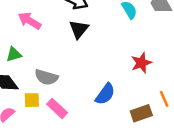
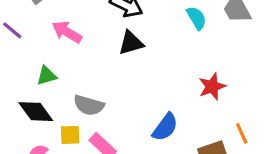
black triangle: (79, 29) -> (131, 43), turned 35

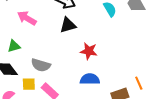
red star: (212, 87) -> (89, 51), moved, turned 30
blue semicircle: (165, 127) -> (90, 79), turned -126

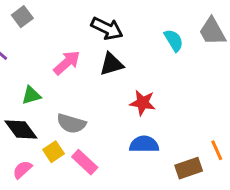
pink arrow: (27, 18) -> (67, 63), moved, turned 108
yellow square: (29, 84) -> (54, 152), turned -32

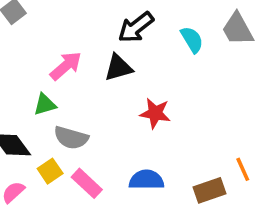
black arrow: (107, 29) -> (136, 27), moved, turned 116
green triangle: (31, 95) -> (45, 104), moved
blue semicircle: (144, 144) -> (146, 180), moved

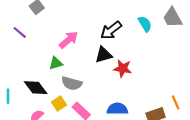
black arrow: (136, 27) -> (111, 30), moved
black triangle: (118, 68) -> (104, 55), moved

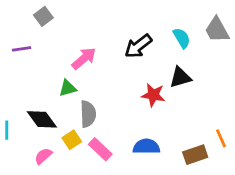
purple line: (20, 32) -> (22, 49), turned -48
black triangle: (104, 55) -> (180, 77), moved
gray semicircle: (72, 83) -> (88, 114), turned -108

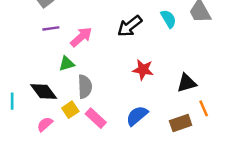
purple line: (22, 49) -> (51, 28), moved
black triangle: (180, 77) -> (187, 83), moved
blue semicircle: (146, 147) -> (137, 116), turned -40

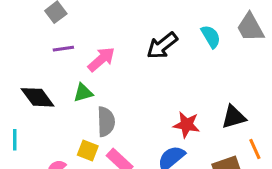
red star: (143, 70) -> (186, 125), moved
black diamond: (44, 91) -> (38, 97), moved
yellow square: (70, 110) -> (88, 150), turned -35

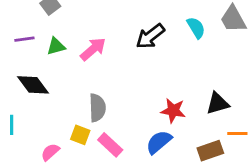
purple line: (63, 49) -> (24, 39), moved
green triangle: (83, 93) -> (56, 46), moved
orange line: (255, 149) -> (237, 133), turned -66

